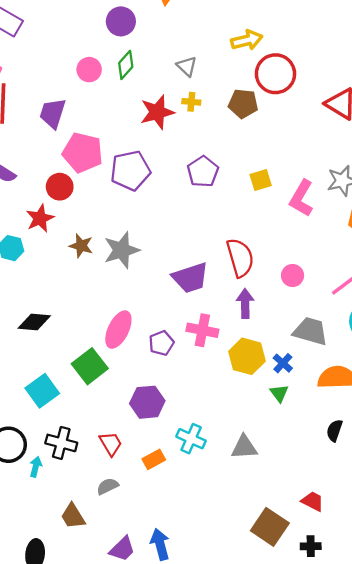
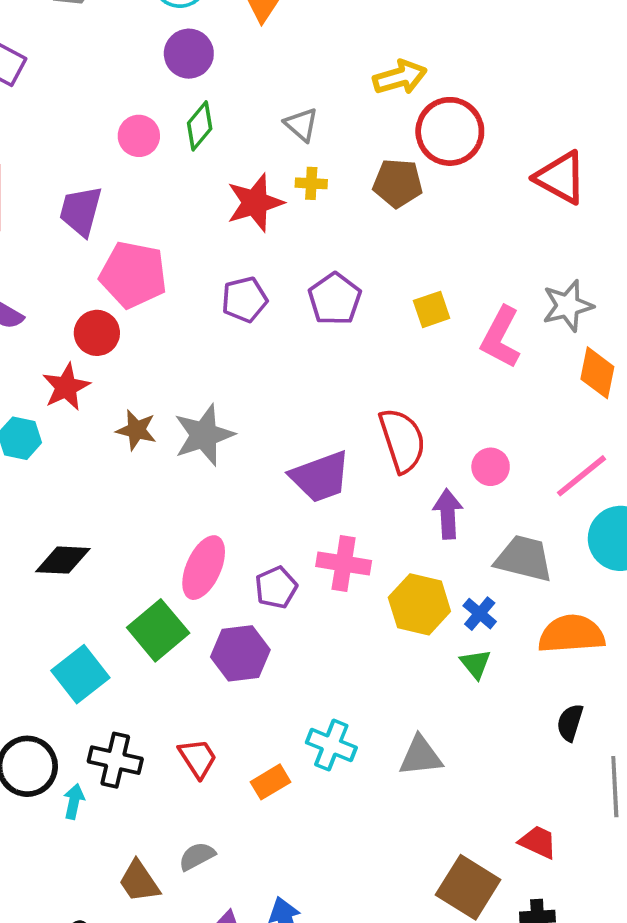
purple pentagon: (130, 171) -> (244, 300), moved, size x0.7
purple arrow: (245, 304) -> (448, 514), moved
purple hexagon: (147, 402) -> (240, 653), moved
gray semicircle: (108, 486) -> (197, 856), moved

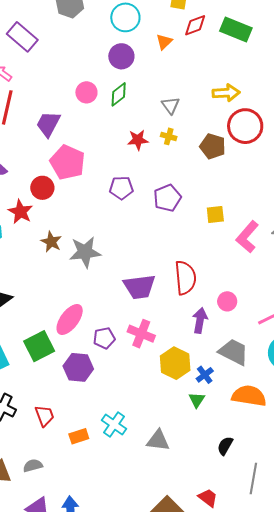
red star: (255, 203) -> (138, 140), size x0.7
red star: (66, 387) -> (20, 212), turned -30
black semicircle: (570, 723) -> (225, 446), moved

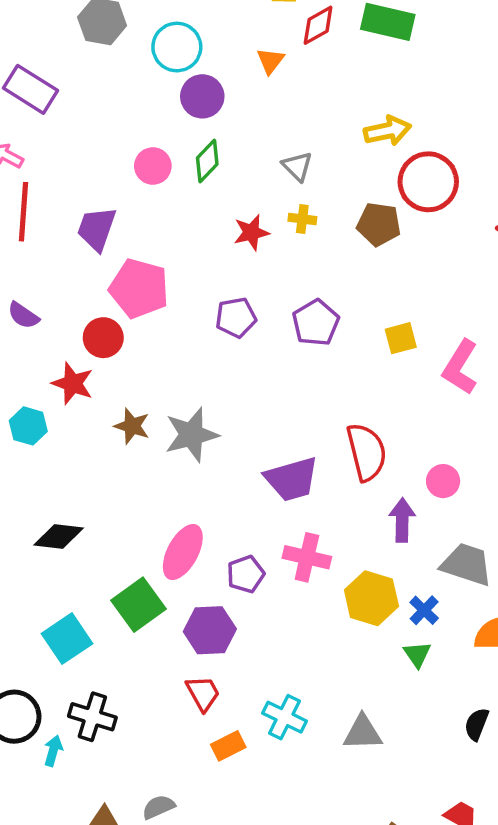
cyan circle: (125, 17) -> (177, 47), moved
red trapezoid: (45, 416) -> (203, 693), moved

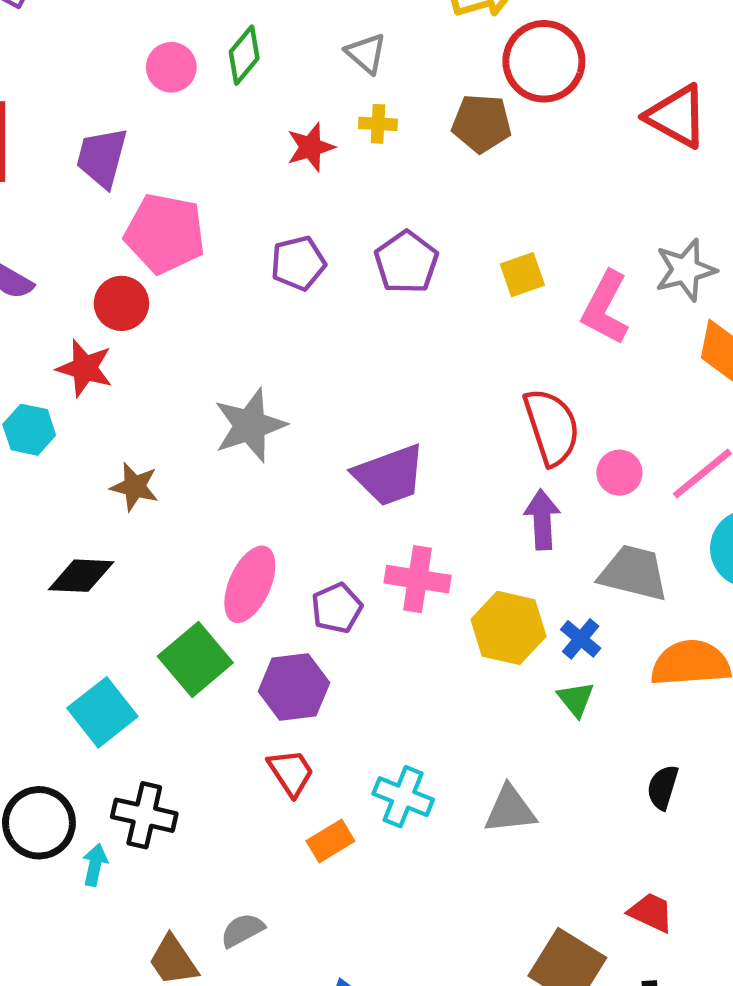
brown star: (132, 426) -> (135, 487), moved
red semicircle: (367, 452) -> (552, 427), moved
pink circle: (443, 481) -> (619, 473), moved

